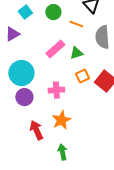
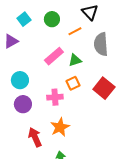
orange line: (76, 24) -> (75, 31), turned -48
cyan circle: (21, 73) -> (20, 80), size x0.7
orange square: (82, 76) -> (73, 83), moved

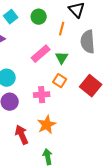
orange line: (75, 31) -> (62, 29), turned -48
green triangle: (75, 60) -> (62, 58), turned -40
orange square: (73, 83) -> (60, 81), turned -32

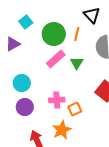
green circle: (39, 17) -> (54, 34), moved, size x1.5
orange square: (60, 81) -> (75, 109), moved, turned 32

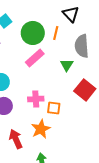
green triangle: (77, 63) -> (67, 65), moved
orange square: (75, 109) -> (54, 108), turned 32

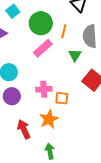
orange line: (56, 33) -> (64, 31), moved

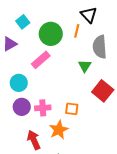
orange line: (64, 31) -> (77, 31), moved
pink rectangle: (43, 48) -> (41, 60), moved
pink cross: (44, 89) -> (43, 108), moved

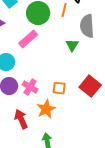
red square: (103, 91) -> (90, 86), moved
pink cross: (43, 108) -> (30, 87), turned 35

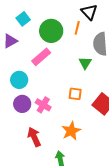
orange square: (59, 88) -> (75, 94), moved
orange star: (46, 109) -> (71, 131), moved

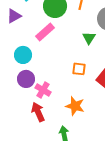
pink cross: (43, 105) -> (43, 90), moved
orange star: (71, 131) -> (75, 106), turned -30

